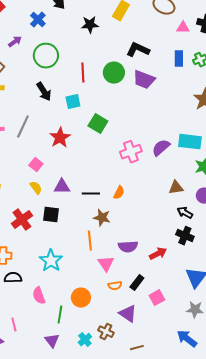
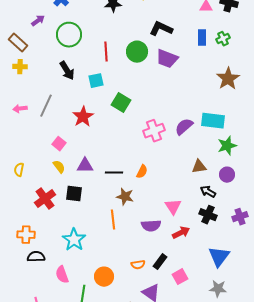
pink triangle: (106, 264) -> (173, 207), moved

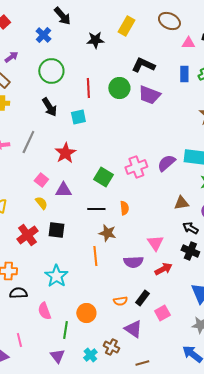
purple arrow: (38, 21) -> (11, 57), moved
green square: (121, 103) -> (103, 177), moved
purple triangle: (85, 166) -> (63, 190), moved
orange semicircle: (142, 172) -> (124, 208), turned -32

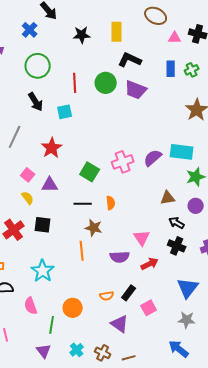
yellow rectangle: (126, 26) -> (117, 32), moved, turned -30
brown cross: (111, 347) -> (103, 353), moved

